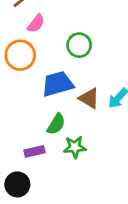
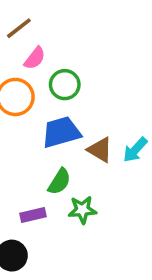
green circle: (79, 45) -> (65, 85), moved

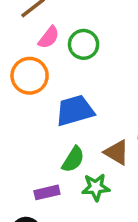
green circle: (65, 85) -> (84, 44), moved
brown triangle: (100, 150) -> (117, 152), moved

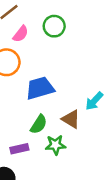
green circle: (84, 44) -> (54, 26), moved

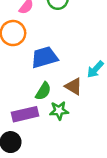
purple rectangle: (19, 149) -> (25, 114), size x1.5

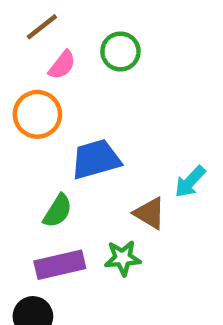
green semicircle: (43, 91) -> (58, 211), moved

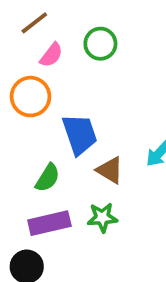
blue trapezoid: (96, 159) -> (80, 134), turned 87
brown triangle: (150, 213) -> (110, 170), moved

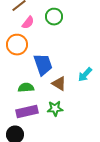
green semicircle: (48, 178) -> (26, 88), turned -126

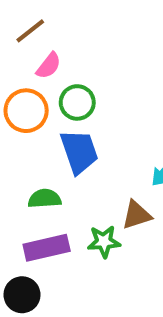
green circle: (54, 17) -> (77, 102), moved
brown triangle: (59, 84) -> (137, 215), moved, turned -49

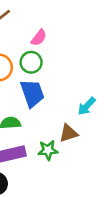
pink semicircle: (49, 66) -> (39, 38), moved

